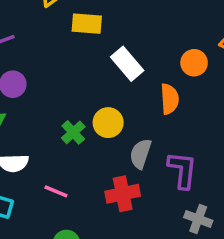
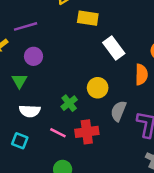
green cross: (73, 132) -> (69, 103), moved
red cross: (123, 194) -> (87, 132), moved

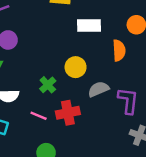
white rectangle: (114, 48) -> (89, 25), turned -50
gray semicircle: (118, 111) -> (98, 89), turned 48

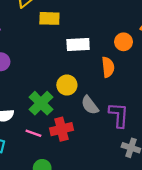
green cross: (48, 85) -> (41, 103), size x1.5
gray semicircle: (98, 89) -> (90, 105), turned -102

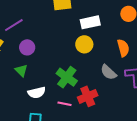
orange semicircle: (108, 67) -> (123, 48), moved
yellow circle: (67, 85) -> (84, 44), moved

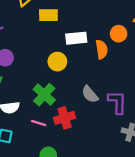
yellow circle: (84, 44) -> (57, 62), moved
orange semicircle: (123, 48) -> (102, 49), moved

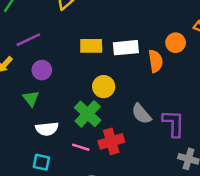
yellow rectangle: (48, 15) -> (91, 46), moved
yellow circle: (57, 62) -> (104, 87), moved

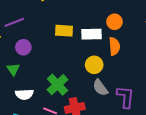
orange circle: (176, 43) -> (115, 22), moved
yellow circle: (104, 87) -> (94, 65), moved

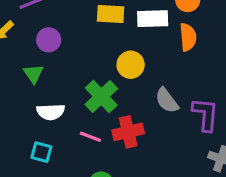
yellow circle: (94, 65) -> (131, 65), moved

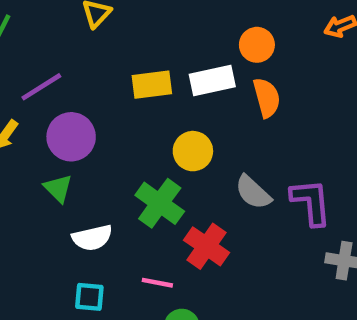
purple circle: (49, 40) -> (71, 137), size x1.4
red cross: (128, 132) -> (206, 246), turned -32
pink line: (90, 137) -> (157, 283), moved

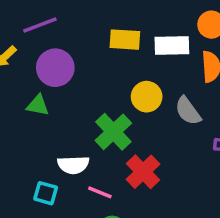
green triangle: (58, 188) -> (38, 105), turned -45
gray semicircle: (253, 192) -> (188, 111), moved
white semicircle: (92, 238) -> (73, 165), moved

